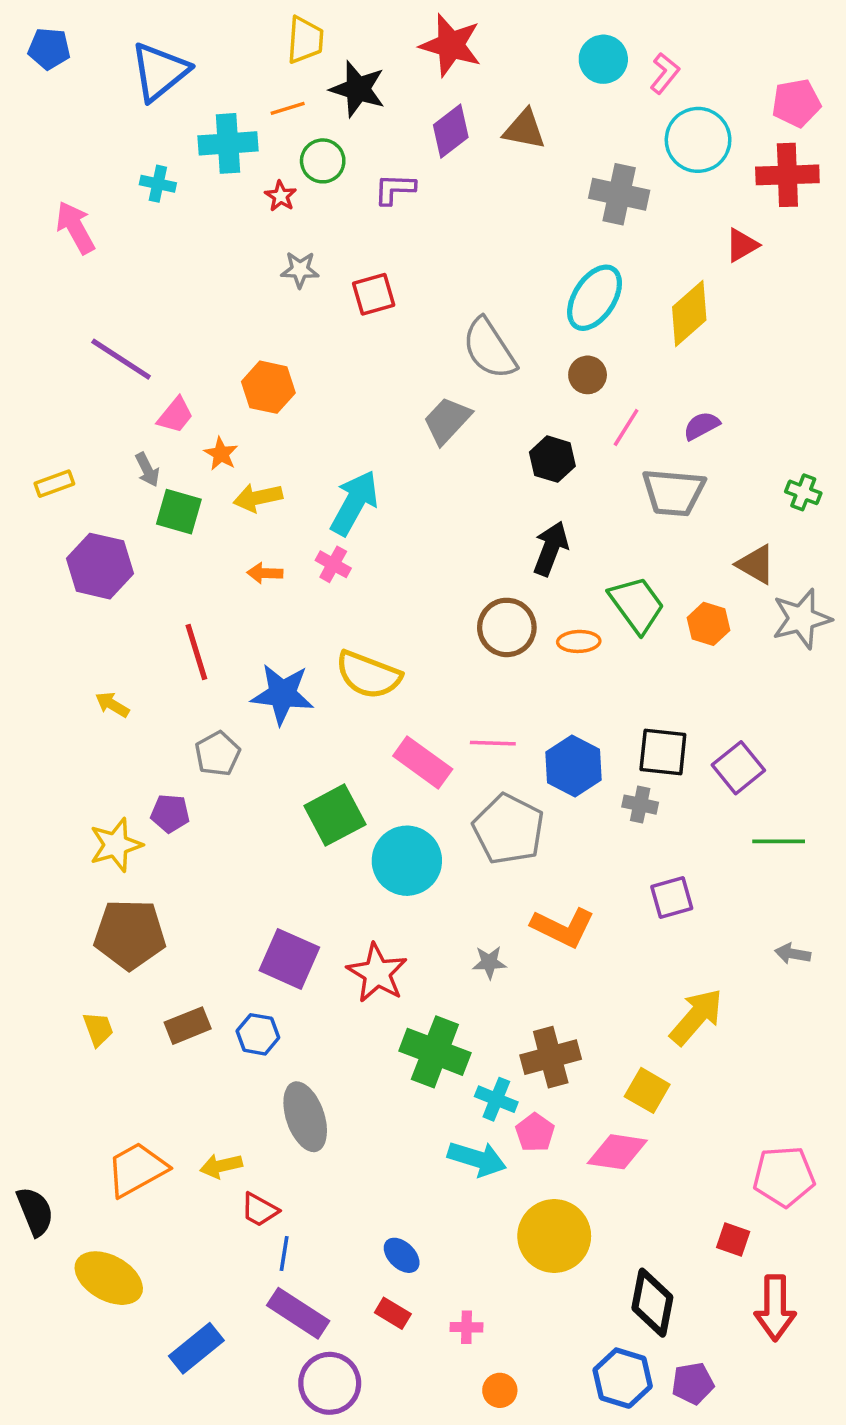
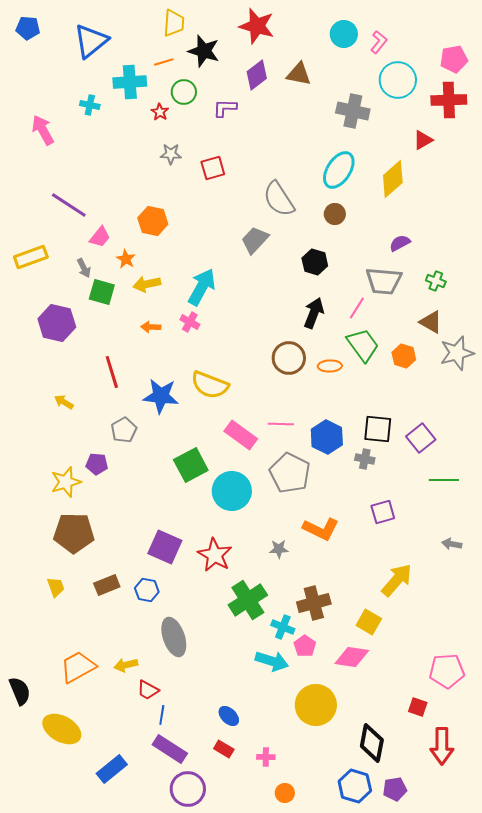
pink line: (626, 428) -> (357, 308), moved
yellow rectangle: (54, 484) -> (31, 257), moved, size x1.5
green cross: (803, 492) -> (436, 281), moved
green cross: (435, 1052) -> (248, 600), turned 36

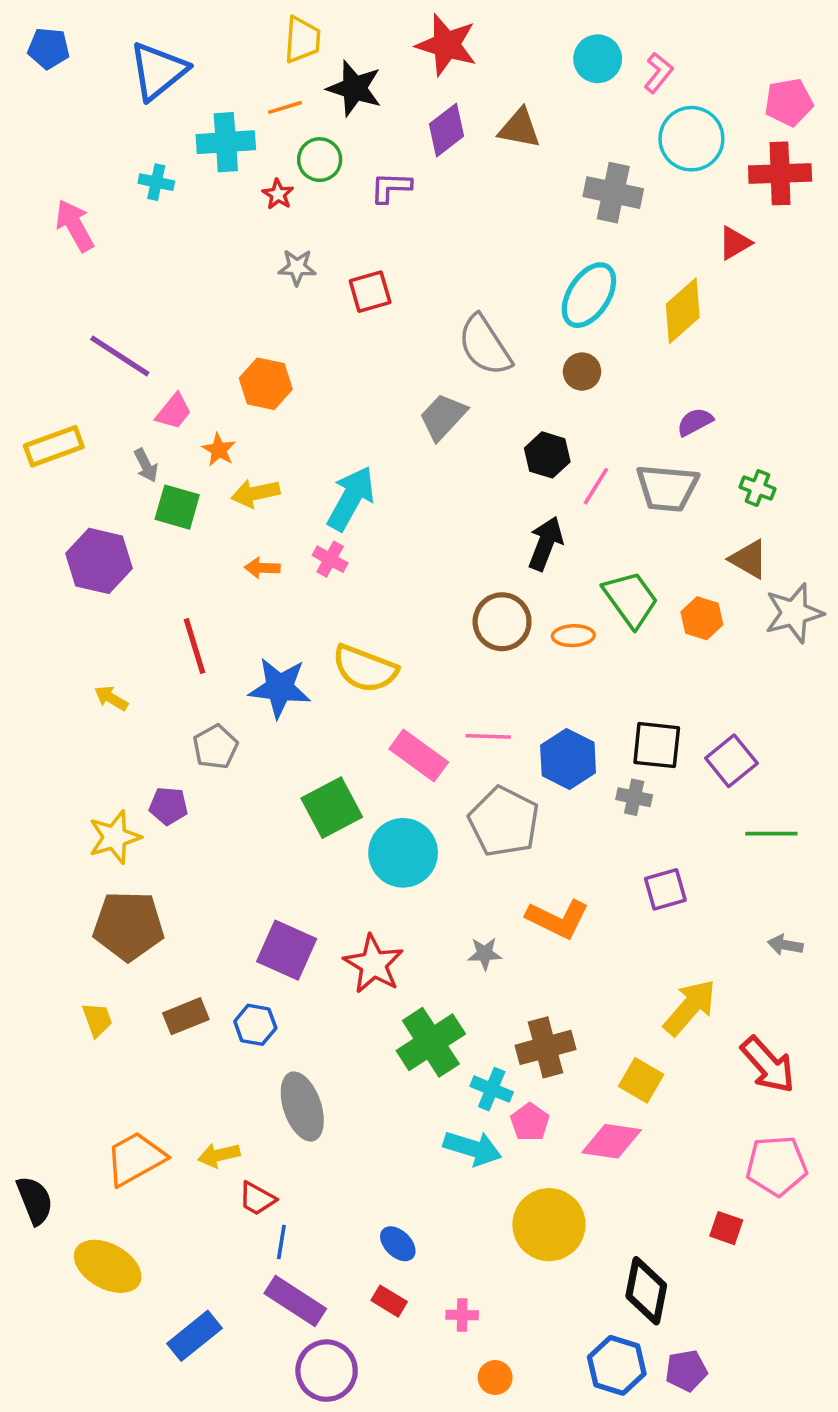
pink line: (357, 308) -> (596, 486), moved
red arrow: (442, 746) -> (768, 1065), moved, turned -42

